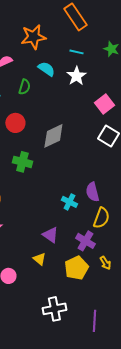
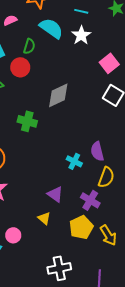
cyan semicircle: (46, 69) -> (51, 28), size x1.4
red circle: (15, 123) -> (20, 67), moved
yellow arrow: (105, 263) -> (108, 235), moved, size x1.5

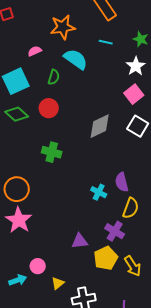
white star: (81, 35) -> (136, 66), moved
red circle: (20, 67) -> (49, 108), moved
gray diamond: (58, 95) -> (100, 126), moved
purple triangle: (55, 194) -> (80, 241), moved, turned -42
yellow triangle: (44, 218) -> (58, 283), moved, turned 40

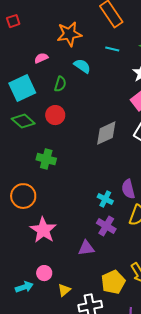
cyan semicircle: (76, 59) -> (82, 66), size x0.7
green cross: (52, 152) -> (46, 159), moved
pink star: (19, 220) -> (43, 230), moved
purple cross: (115, 231) -> (106, 226), moved
yellow pentagon: (106, 258) -> (113, 282), moved

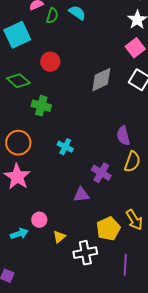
green semicircle: (60, 84) -> (52, 16), moved
green diamond: (23, 121) -> (18, 81), moved
cyan cross: (105, 199) -> (65, 147), moved
pink star: (43, 230) -> (17, 177), moved

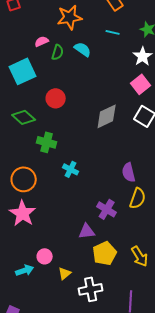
cyan cross: (65, 147) -> (71, 169), moved
yellow pentagon: (108, 229) -> (105, 253), moved

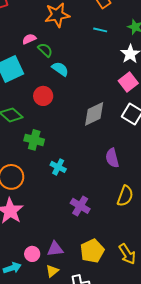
cyan semicircle: (83, 49) -> (60, 69), moved
green semicircle: (58, 52) -> (45, 50), turned -63
purple semicircle: (129, 172) -> (112, 158), moved
purple cross: (107, 209) -> (80, 206), moved
purple triangle: (87, 231) -> (55, 249), moved

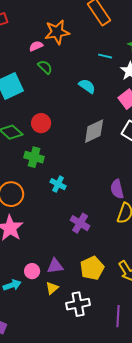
cyan line: (100, 30) -> (105, 56), moved
pink semicircle: (29, 39) -> (36, 46), moved
cyan semicircle: (60, 69) -> (87, 86), moved
red circle: (43, 96) -> (41, 123), moved
purple semicircle: (112, 158) -> (117, 189), moved

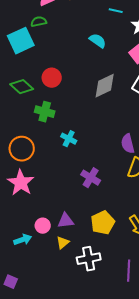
green semicircle: (45, 67) -> (39, 22), moved, turned -56

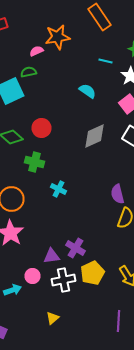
purple cross: (91, 178) -> (76, 248), moved
purple triangle: (66, 221) -> (52, 256), moved
yellow triangle: (63, 243) -> (52, 318), moved
white cross: (89, 259) -> (64, 280), moved

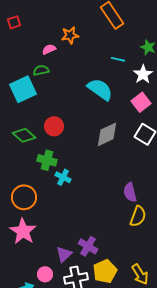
orange star: (58, 37) -> (70, 35), size x0.7
cyan semicircle: (88, 91) -> (100, 89), size x1.5
cyan cross: (58, 189) -> (63, 177), moved
purple triangle: (52, 256) -> (64, 254), turned -36

